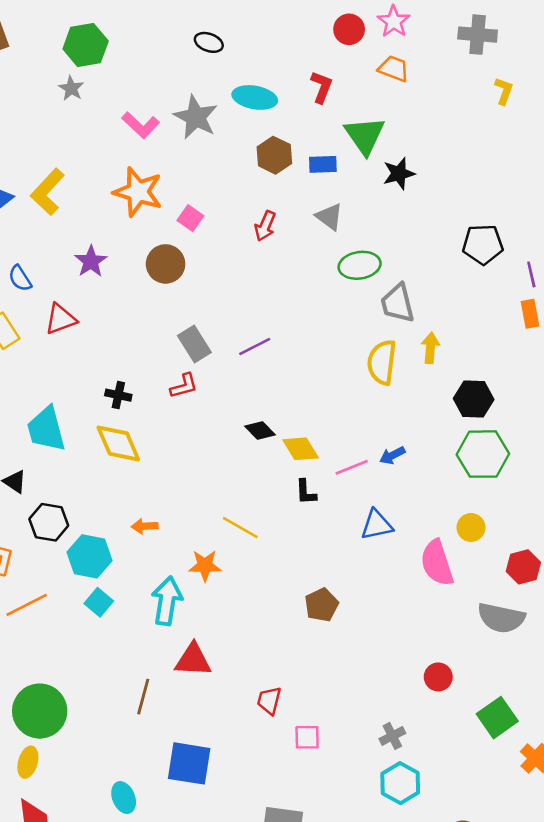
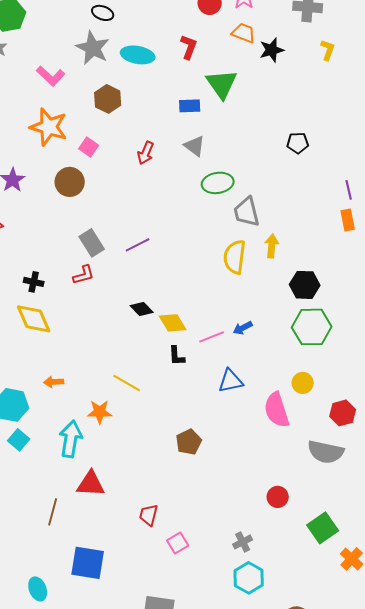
gray star: (196, 117) -> (93, 48), moved
brown hexagon: (274, 155) -> (108, 99), moved
black star: (399, 174) -> (272, 50), moved
black pentagon: (483, 244) -> (298, 143), moved, size x0.7
pink square: (307, 737) -> (178, 543), turned -30

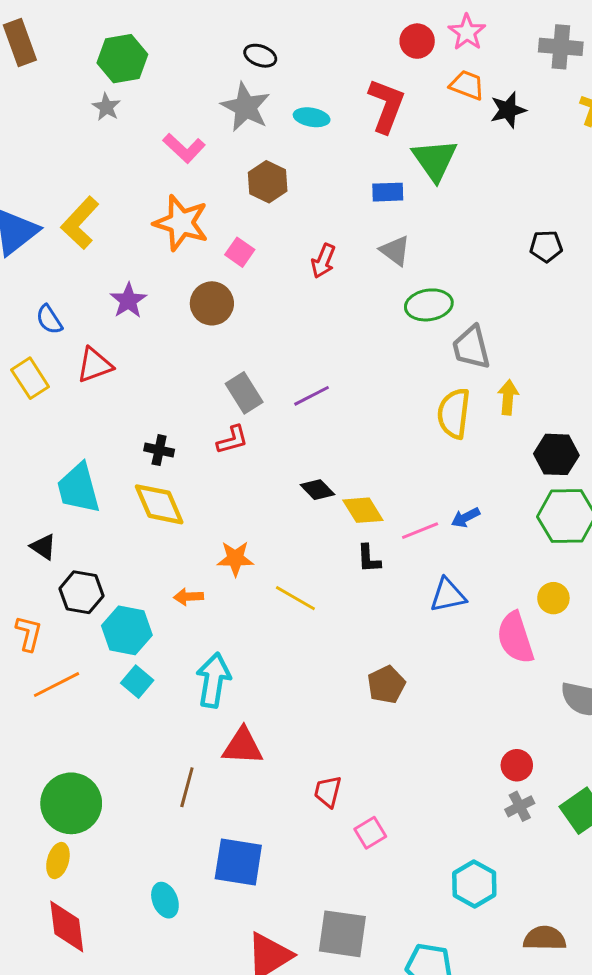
red L-shape: (189, 47) -> (386, 106), size x1.5
cyan ellipse: (138, 55) -> (312, 117), size x0.7
orange star: (100, 412) -> (235, 559), moved
gray cross: (243, 542) -> (520, 806), moved

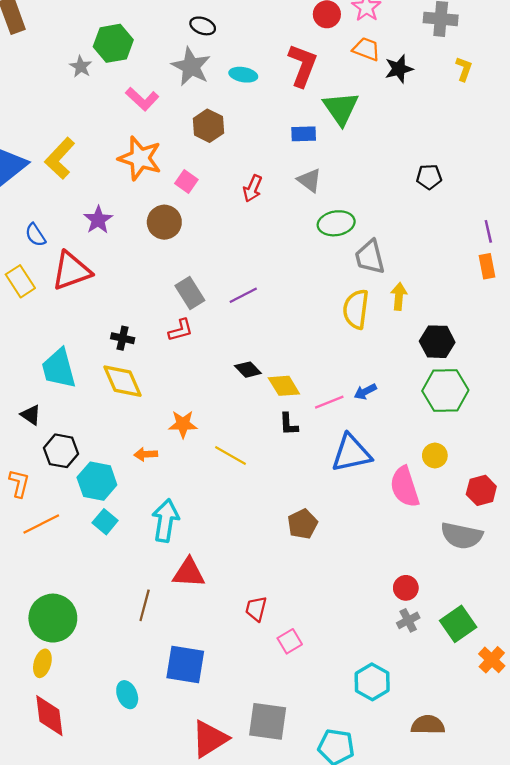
green hexagon: (122, 59) -> (113, 43), moved
red triangle: (95, 365) -> (71, 271), size x1.4
blue triangle: (448, 595) -> (351, 453), size x1.4

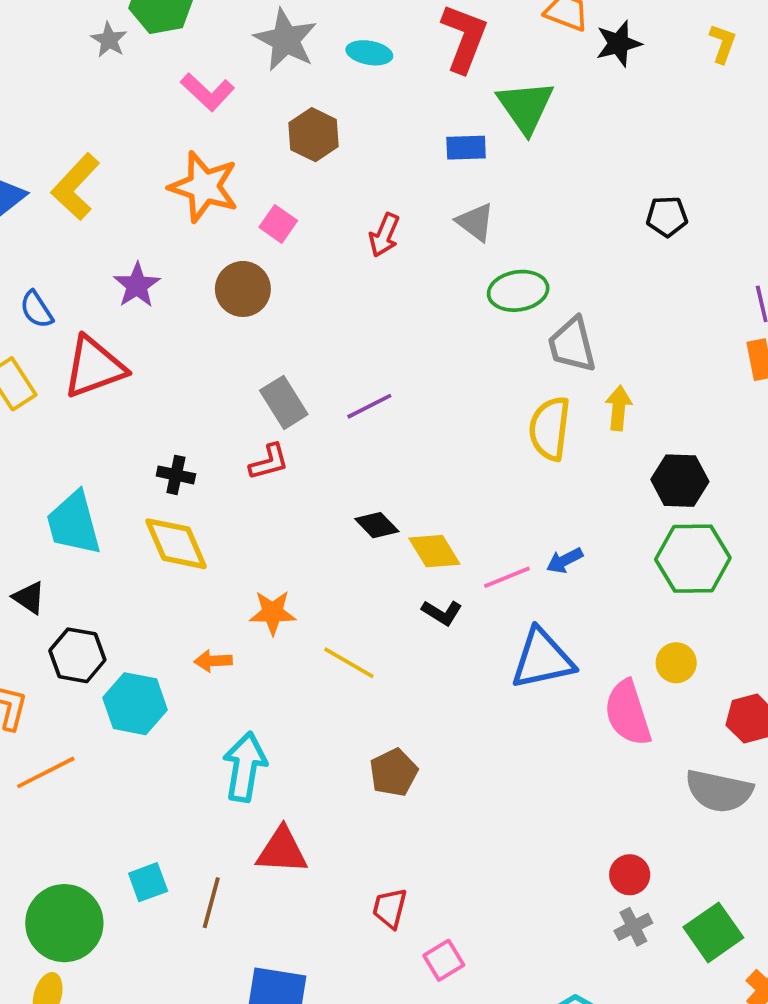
black L-shape: (289, 424) -> (442, 613), turned -55
cyan square: (105, 522) -> (148, 882), moved, turned 30
brown pentagon: (302, 524) -> (394, 772), moved

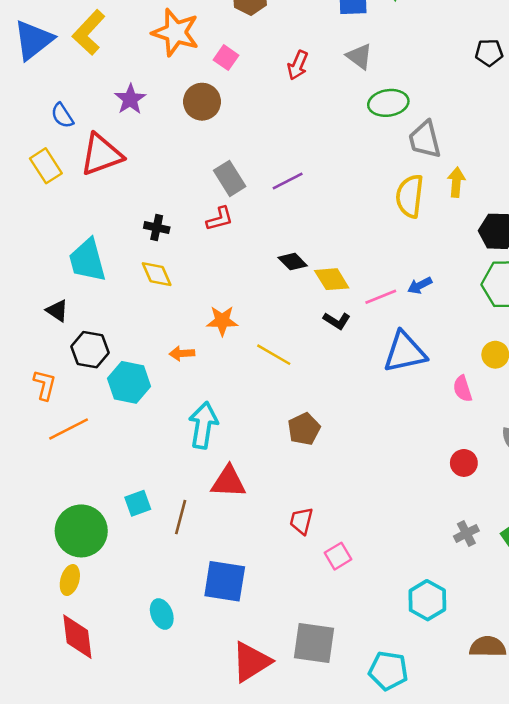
yellow diamond: (176, 544) -> (157, 274), size x0.7
pink semicircle: (628, 713) -> (463, 389), size x0.6
red circle: (630, 875) -> (464, 463), moved

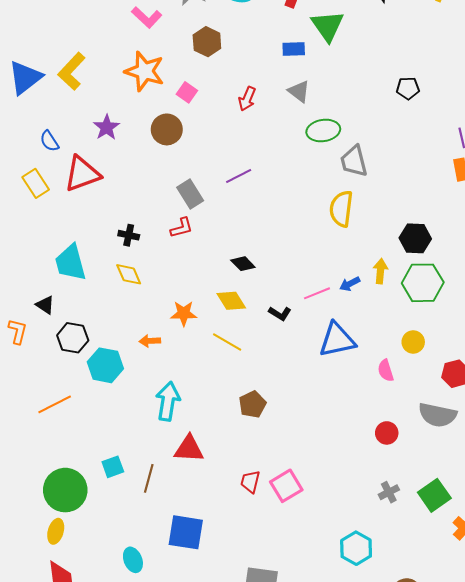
purple line: (288, 181) -> (239, 176), moved
yellow arrow: (456, 182) -> (380, 271), moved
yellow diamond: (332, 279) -> (231, 301), moved
orange L-shape: (45, 385) -> (18, 331), moved
pink square: (338, 556) -> (286, 486), moved, size x1.4

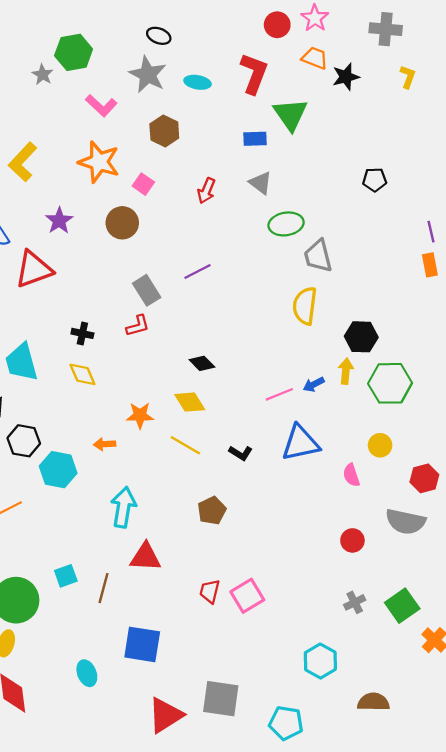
black hexagon: (415, 238) -> (361, 337), moved
black L-shape: (280, 313) -> (241, 453), moved

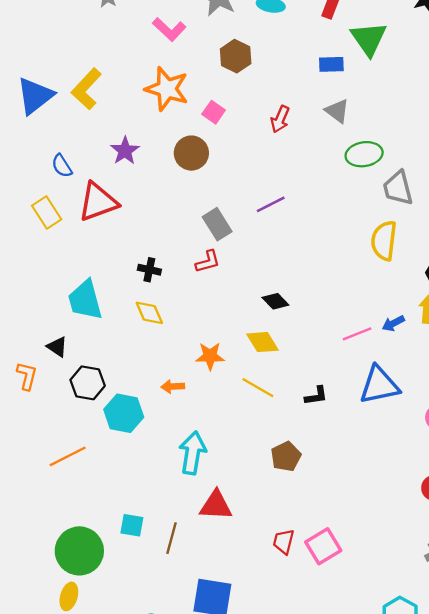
black L-shape: (241, 453) -> (316, 396), turned -40
cyan square: (66, 576) -> (132, 525), turned 30

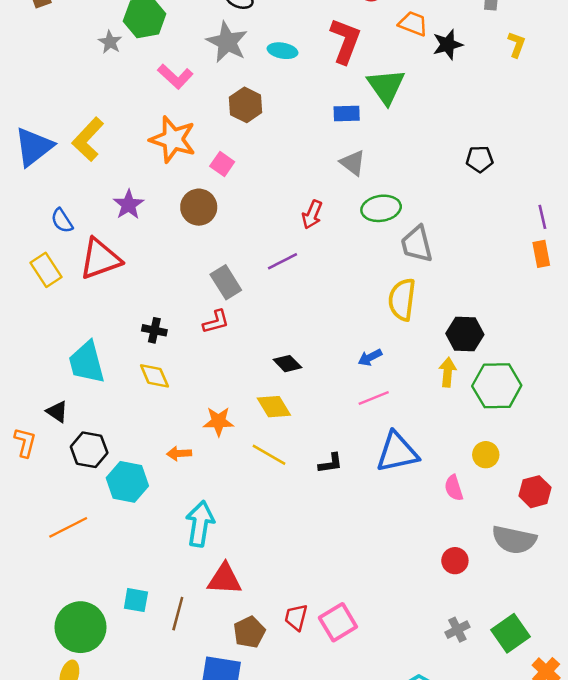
red arrow: (280, 119) -> (312, 215), moved
blue arrow: (393, 323) -> (370, 357), moved
brown pentagon: (286, 456) -> (249, 632), moved

